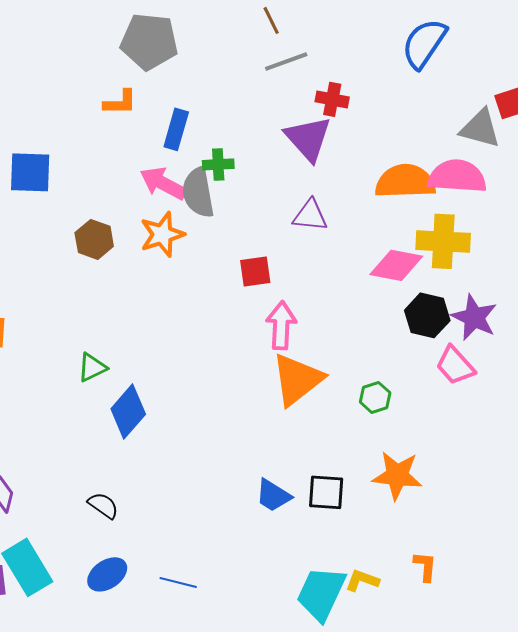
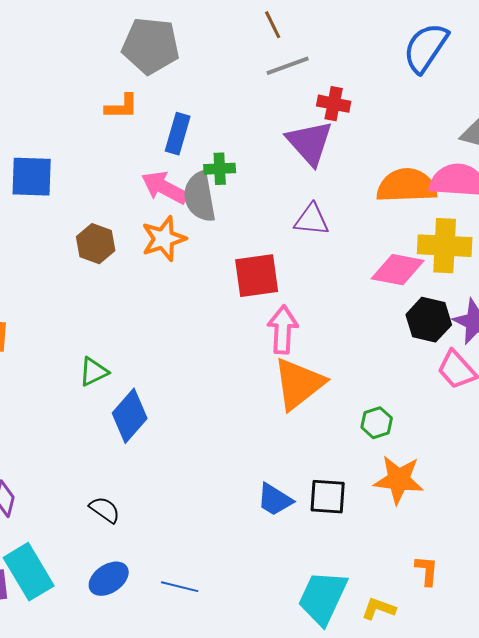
red square: (255, 271) -> (257, 276), size x1.4
green hexagon: (375, 397) -> (377, 423), moved
yellow L-shape: (362, 580) -> (379, 609), moved

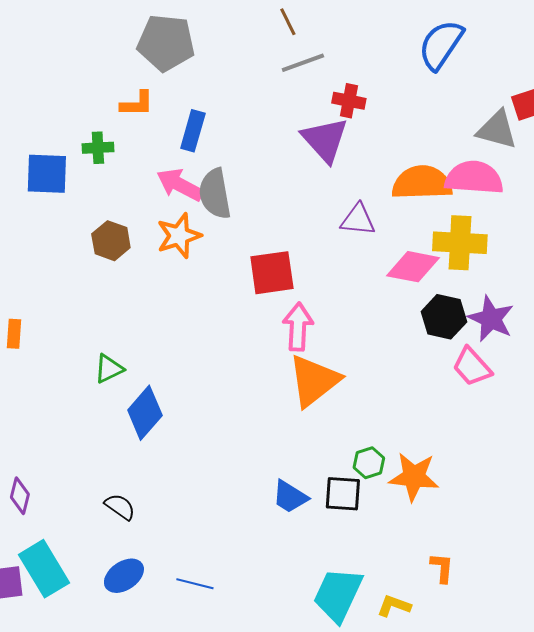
green cross: (220, 169) -> (98, 148), moved
purple triangle: (312, 220) -> (358, 220), moved
green hexagon: (377, 423) -> (369, 463), moved

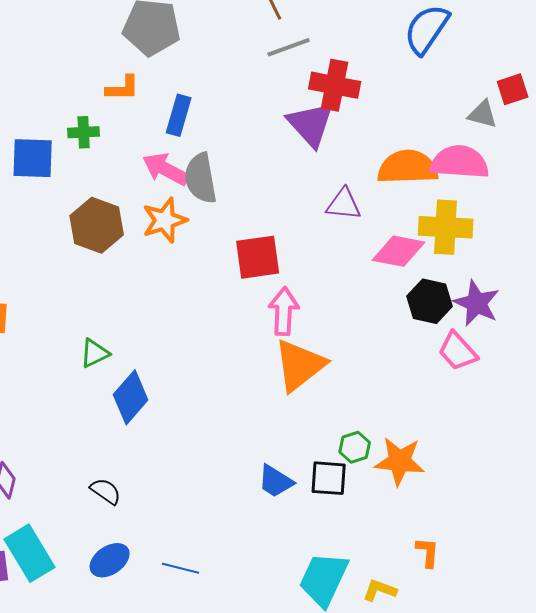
red cross: (349, 101) -> (335, 85), size x1.5
gray triangle: (497, 130) -> (483, 114), size x0.7
brown hexagon: (111, 241) -> (97, 225), size x1.4

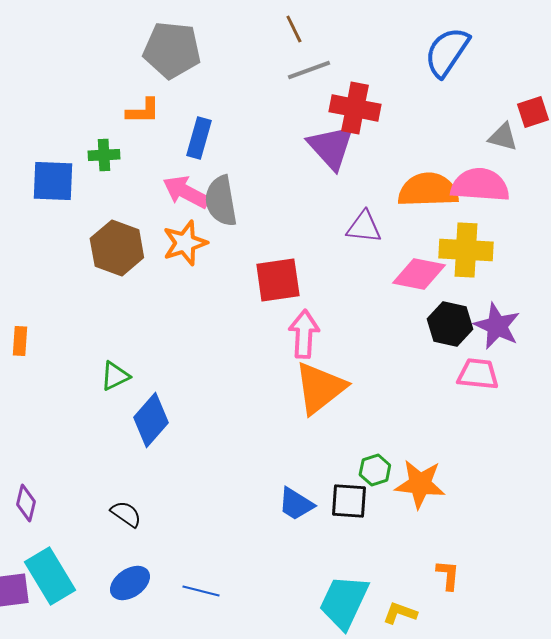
pink trapezoid: (458, 351) -> (478, 374), turned 138

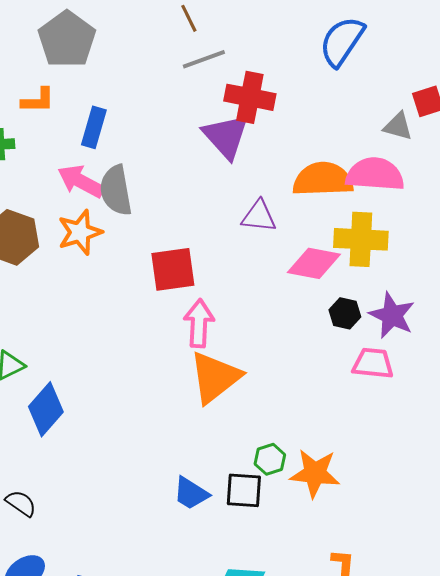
gray pentagon: (172, 50) -> (67, 39), turned 30
black hexagon: (450, 324) -> (345, 313), size x0.7

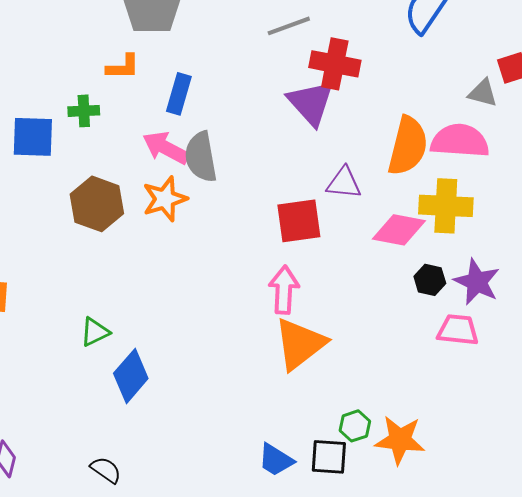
orange semicircle: (323, 179) -> (408, 146), turned 106
red square: (173, 269) -> (299, 221), moved

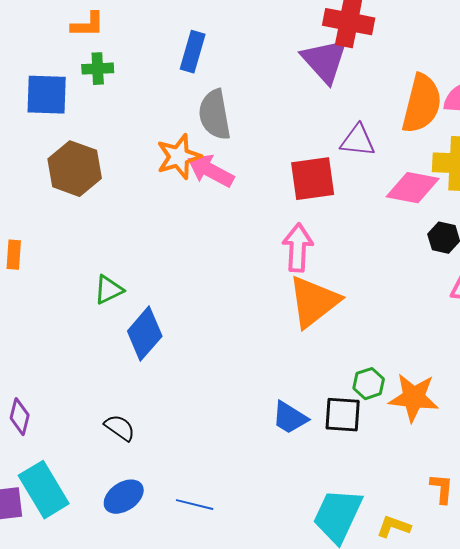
orange L-shape: (123, 67) -> (88, 25), moved
pink arrow: (166, 148) -> (211, 171), moved
brown hexagon: (97, 204) -> (75, 169), moved

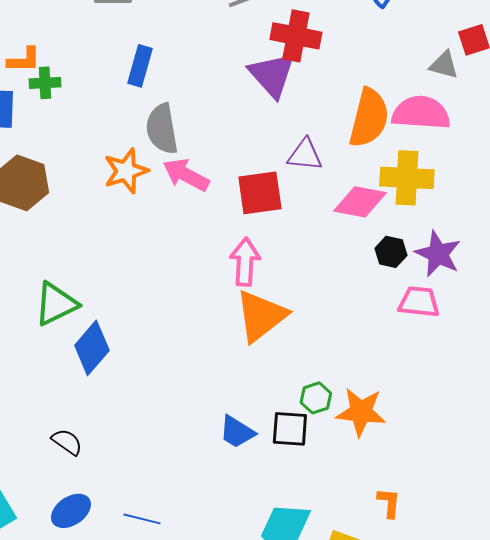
orange L-shape: (88, 25) -> (24, 60), moved
pink arrow: (211, 171) -> (186, 175), moved
green triangle: (109, 290) -> (56, 304), size x1.5

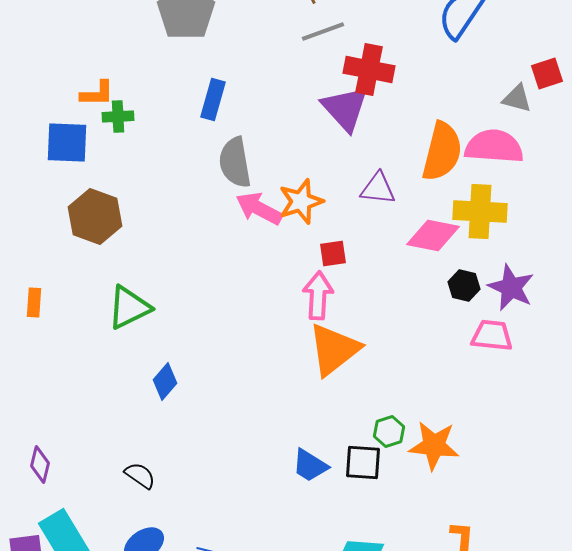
orange star: (126, 171) -> (301, 202), moved
red square: (260, 193) -> (333, 254), moved, size x0.6
green triangle: (56, 304) -> (129, 308), moved
blue diamond: (92, 348) -> (165, 382), size x0.7

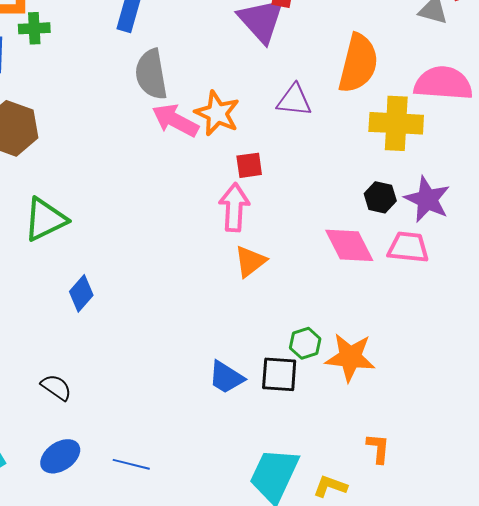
pink semicircle: (494, 146) -> (443, 83), moved
orange star: (301, 202) -> (217, 113), turned -30
pink diamond: (433, 236) -> (349, 245), moved, turned 52
orange triangle: (334, 350) -> (250, 261), size x0.6

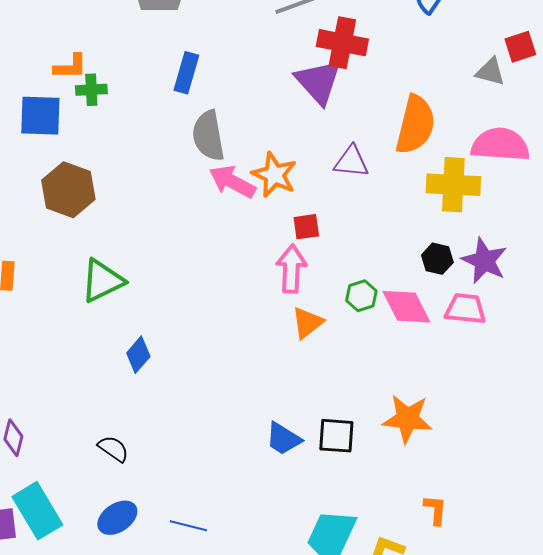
green hexagon: (305, 343) -> (361, 296), moved

